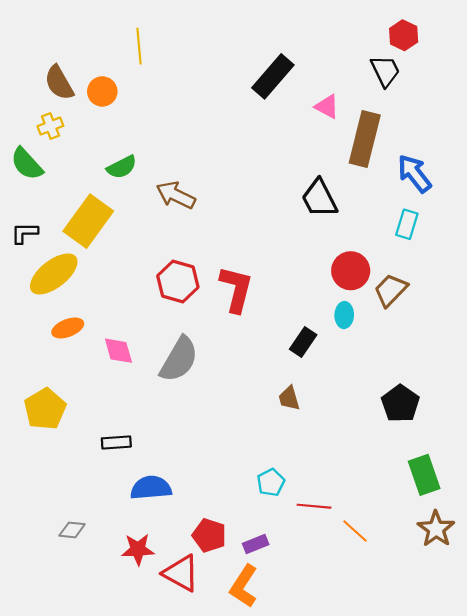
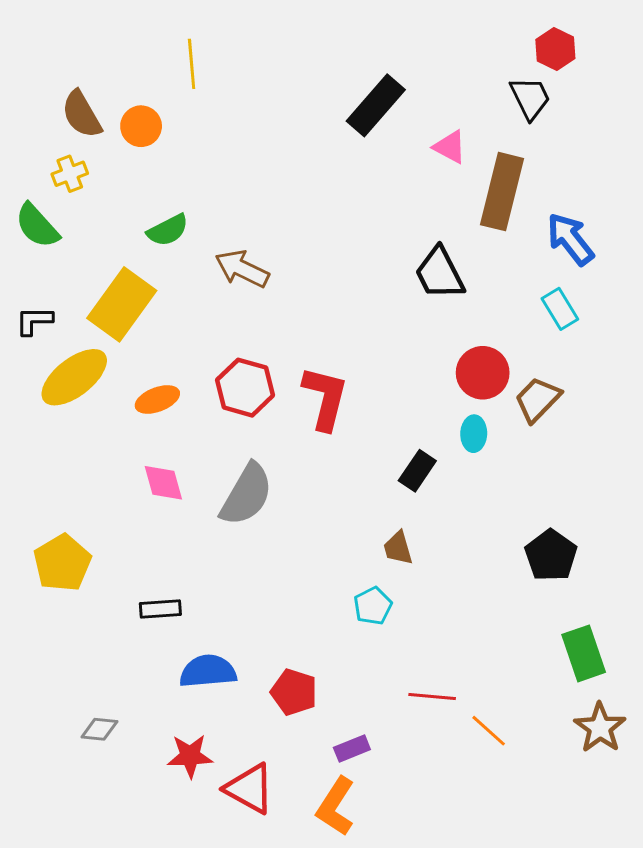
cyan rectangle: (407, 224) -> (560, 309), turned -48
orange ellipse: (68, 328) -> (157, 399), moved
cyan pentagon: (271, 482) -> (373, 606), moved
red pentagon: (209, 535) -> (294, 692), moved

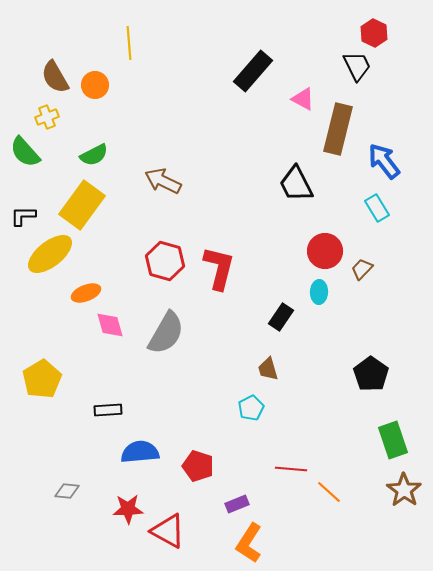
green semicircle: (168, 230) -> (94, 155), moved
orange ellipse: (157, 399) -> (86, 293), moved
brown trapezoid: (538, 399) -> (362, 269), size x0.7
orange L-shape: (336, 806) -> (249, 543), moved

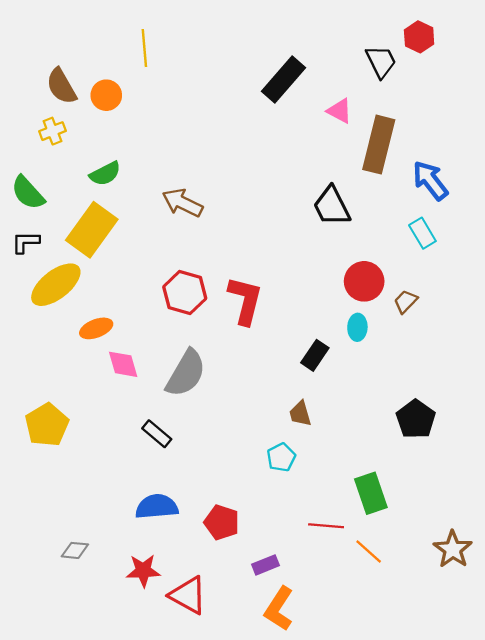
black trapezoid: (357, 66) -> (381, 62), moved
green semicircle: (25, 152) -> (28, 193), moved
black rectangle: (108, 410) -> (157, 434), moved, turned 44
green rectangle: (393, 440) -> (371, 493), moved

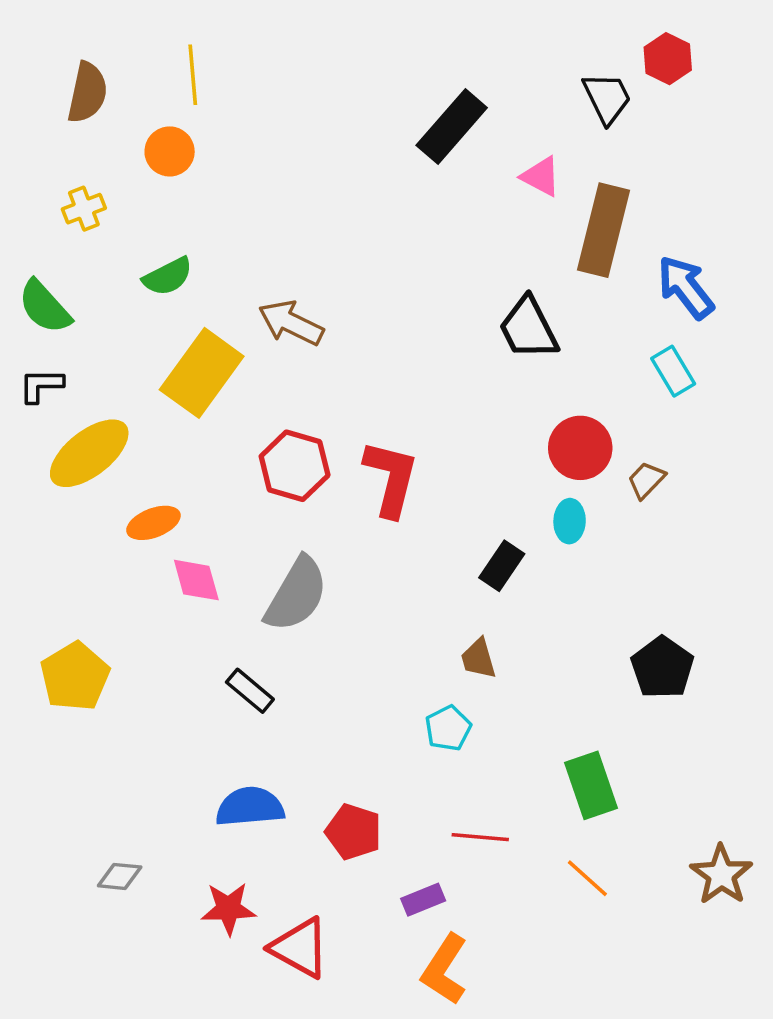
yellow line: (144, 48) -> (193, 75), moved
brown semicircle: (61, 86) -> (87, 93), moved, turned -138
yellow rectangle: (92, 230) -> (202, 373), moved
red line: (326, 526) -> (480, 837), moved

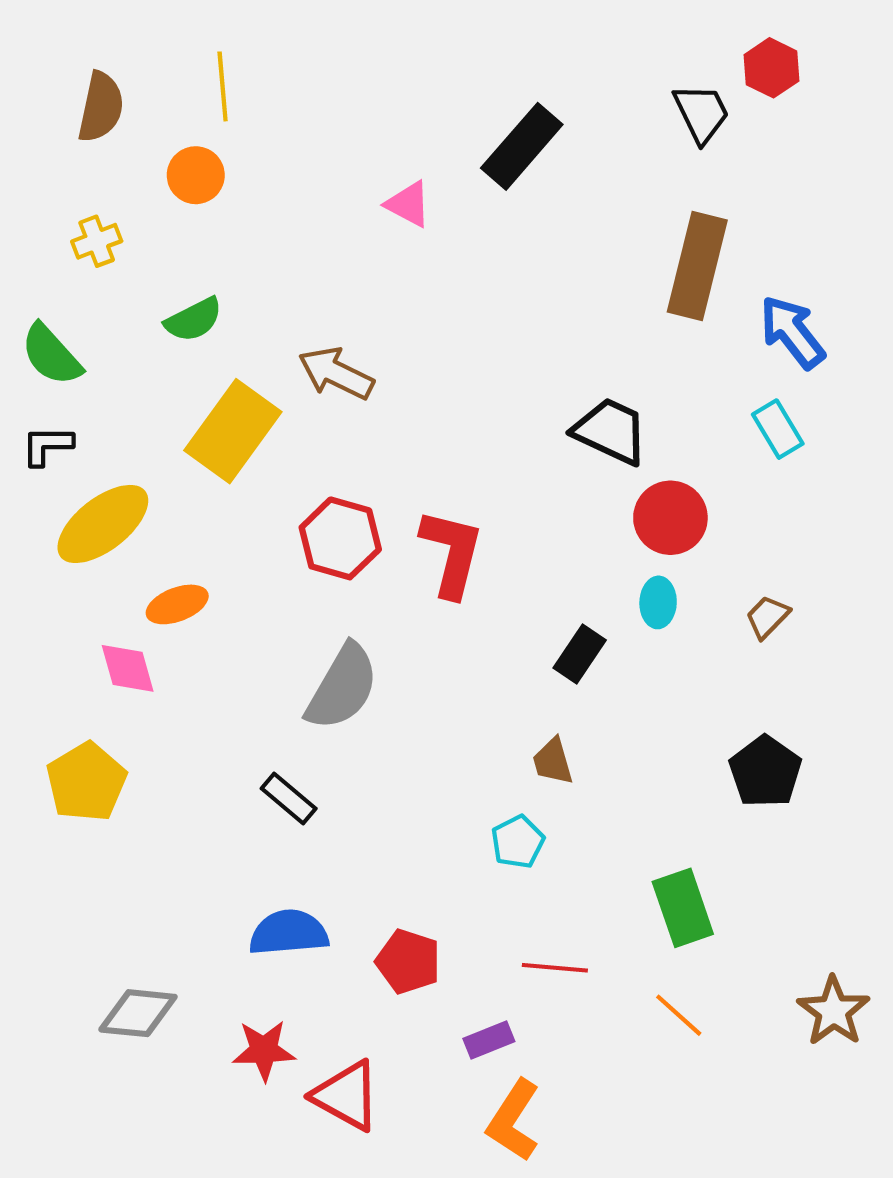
pink triangle: (541, 176) -> (408, 204), moved
black trapezoid: (528, 328) -> (611, 431), moved, turned 142
brown trapezoid: (646, 480) -> (767, 617), moved
pink diamond: (196, 580) -> (128, 668), moved
gray diamond: (120, 876) -> (138, 1013), size x1.5

